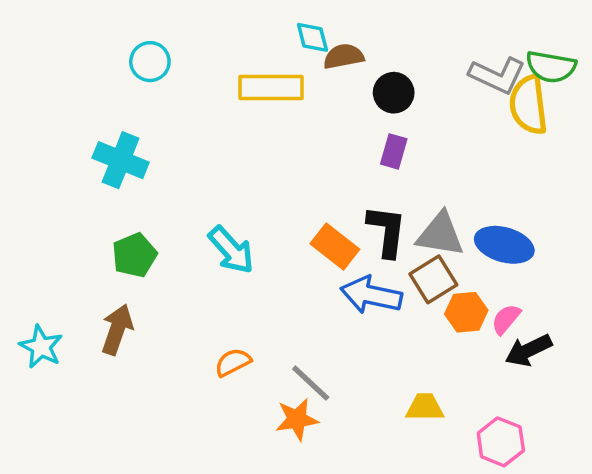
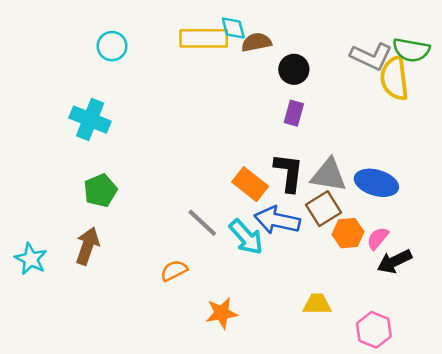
yellow rectangle: (271, 87) -> (204, 38), moved
cyan arrow: (231, 250) -> (246, 237), moved
gray line: (311, 383) -> (202, 223), moved

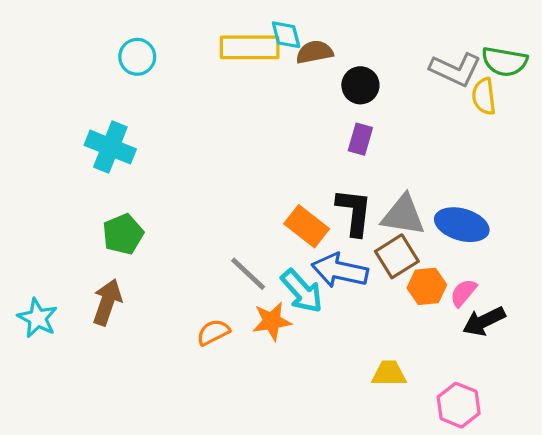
yellow semicircle: (394, 78) -> (484, 96), size x0.7
orange star: (222, 313) -> (272, 321), moved

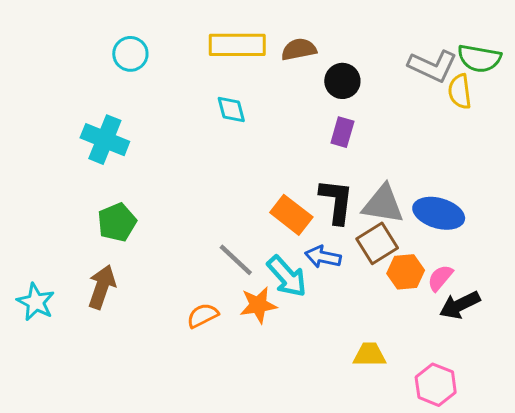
cyan diamond: (286, 35) -> (231, 110), moved
blue arrow: (340, 271) -> (323, 257), size x0.7

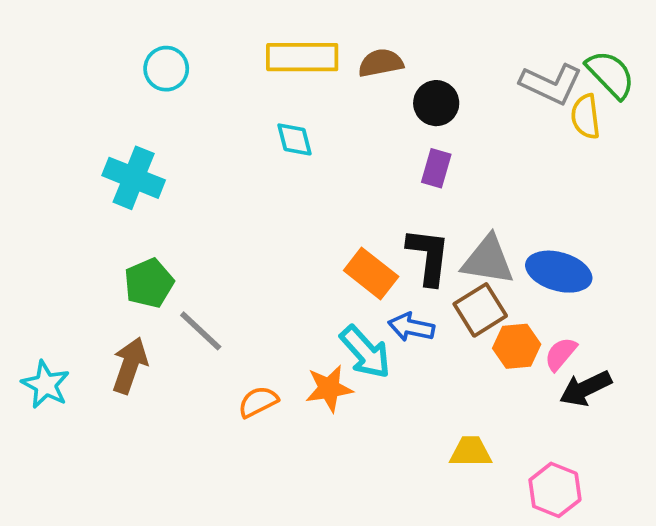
green semicircle: (479, 58) -> (610, 74), turned -144
gray line: (236, 260) -> (201, 331), moved

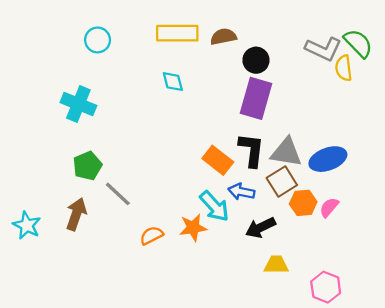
purple rectangle: (436, 168) -> (256, 98), size x1.8
blue ellipse: (559, 272) -> (328, 159), turned -36
black arrow: (586, 388) -> (260, 228), moved

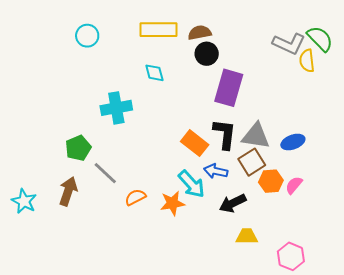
black circle: (256, 60) -> (207, 54), moved
cyan cross: (78, 104) -> (116, 108), moved, turned -32
blue ellipse: (328, 159) -> (293, 142), size x0.7
orange semicircle: (151, 235) -> (135, 197), moved

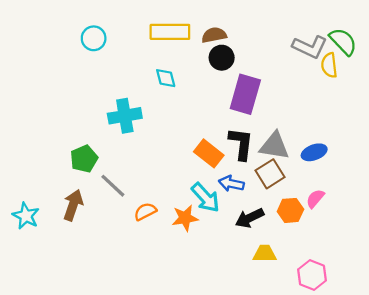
orange hexagon: (271, 181) -> (290, 210), moved

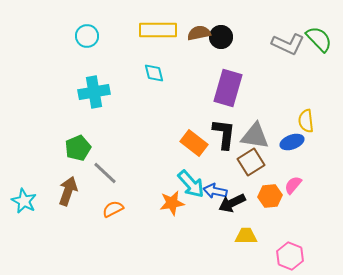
black circle: (222, 58) -> (221, 37), moved
yellow semicircle: (329, 65) -> (306, 121), moved
cyan cross: (125, 116) -> (94, 92), moved
blue arrow: (231, 184) -> (215, 191), moved
orange semicircle: (145, 212) -> (113, 209), moved

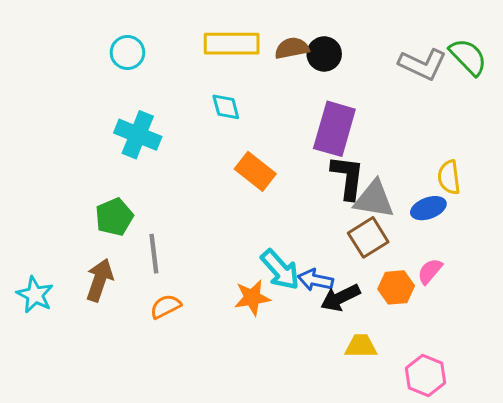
cyan cross: (94, 92) -> (138, 135), turned 32
black L-shape: (224, 134) -> (348, 177), moved
orange rectangle: (194, 143) -> (255, 171), moved
gray line: (105, 173) -> (154, 254), turned 40

